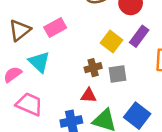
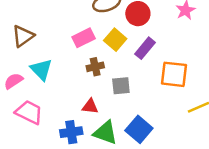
pink rectangle: (55, 28) -> (84, 38), moved
yellow square: (112, 42) -> (115, 40), moved
brown cross: (93, 68) -> (95, 67), moved

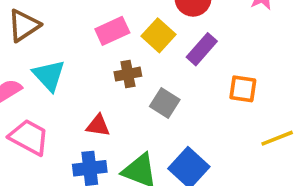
orange square: (174, 74) -> (243, 89), size x0.7
gray square: (121, 86) -> (165, 103), turned 36
red triangle: (90, 106) -> (98, 126), moved

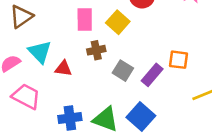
pink rectangle: (112, 31) -> (85, 19), turned -65
purple rectangle: (202, 49) -> (152, 75), moved
red triangle: (98, 126) -> (63, 68), moved

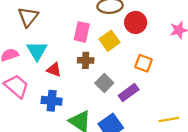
brown triangle: (21, 16) -> (28, 17), turned -30
orange square: (179, 60) -> (143, 63), moved
blue cross: (70, 118) -> (52, 101), moved

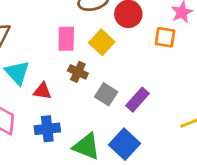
brown cross: (86, 60) -> (78, 72), turned 35
orange square: (143, 63) -> (165, 37), moved

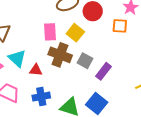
brown cross: (78, 72) -> (60, 55), size x1.6
gray square: (106, 94) -> (85, 61), moved

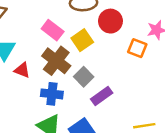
pink rectangle: (50, 32) -> (53, 30), turned -66
blue cross: (41, 97) -> (52, 94), moved

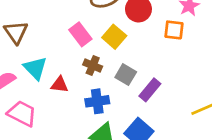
pink rectangle: (53, 30) -> (80, 34), turned 30
brown cross: (56, 61) -> (93, 66), size x0.6

